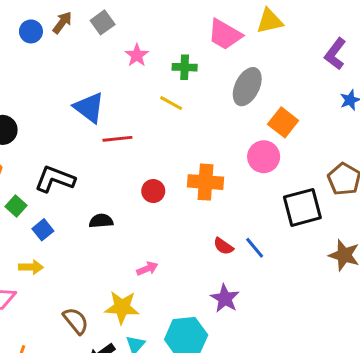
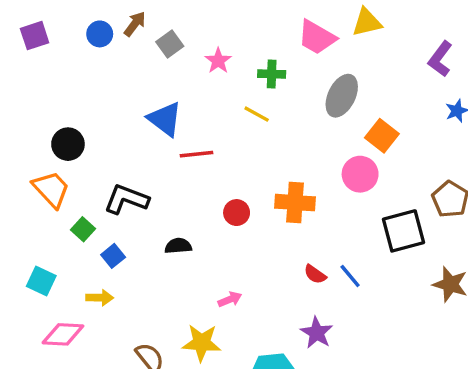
gray square: (103, 22) -> (170, 44), moved

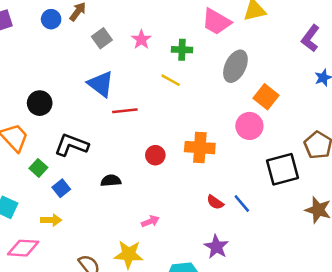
gray square: (170, 44) -> (102, 38), moved
black circle: (68, 144) -> (40, 103), moved

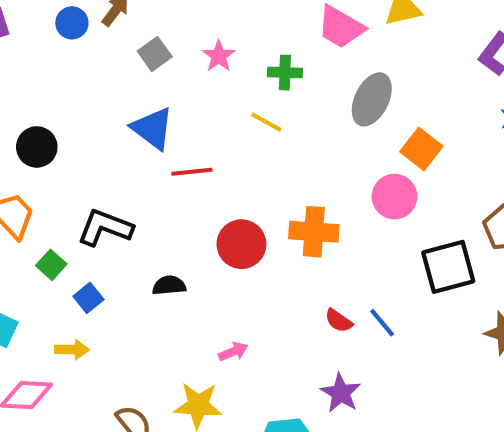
black circle: (40, 103) -> (37, 147), moved
red circle: (155, 155) -> (241, 244), size x1.5

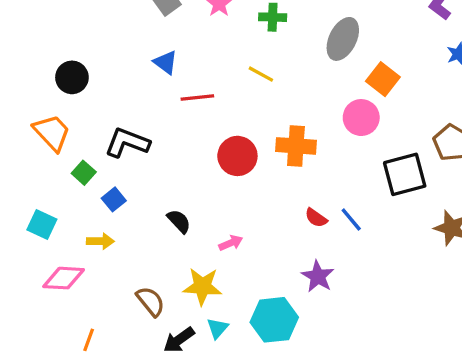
yellow line: (266, 122) -> (261, 74), moved
blue triangle: (153, 128) -> (166, 62), size x0.7
black semicircle: (169, 285) -> (179, 221), moved, turned 52

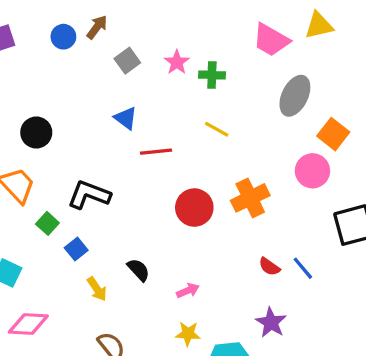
green cross: (273, 17) -> (212, 75), moved
orange cross: (296, 146) -> (250, 198), turned -30
yellow arrow: (100, 241) -> (97, 289), moved, turned 55
yellow star: (202, 286) -> (188, 334), moved, size x0.7

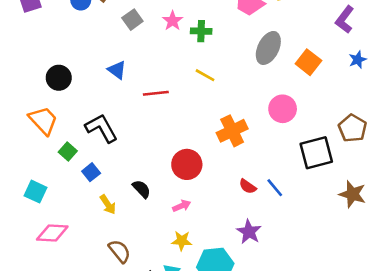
blue triangle: (126, 118) -> (117, 70), moved
orange square: (333, 134) -> (308, 62), moved
black L-shape: (89, 195) -> (101, 128), turned 40
red circle: (194, 208) -> (187, 164), moved

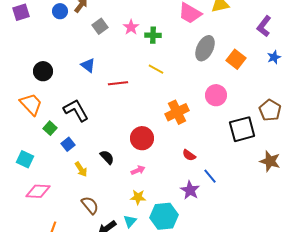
blue line: (275, 188) -> (210, 176), moved

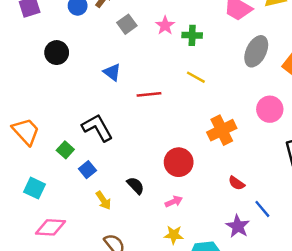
black circle: (43, 71) -> (57, 53), moved
orange trapezoid: (31, 104) -> (26, 131), moved

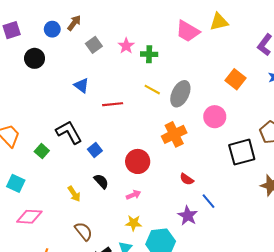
gray ellipse: (256, 51) -> (180, 94), moved
black circle: (57, 53) -> (35, 58), moved
blue square: (87, 170) -> (95, 150), moved

